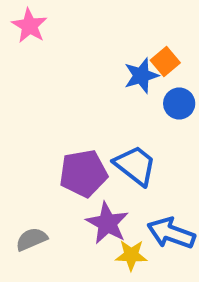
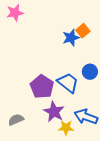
pink star: (30, 26) -> (15, 13), turned 30
blue circle: (179, 103) -> (90, 72), moved
purple pentagon: (83, 173) -> (42, 87), turned -30

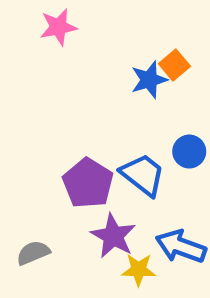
pink star: (15, 13) -> (58, 27), moved

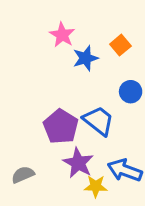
pink star: (58, 27) -> (62, 35), moved, turned -30
blue star: (149, 80) -> (85, 58), moved
blue circle: (189, 152) -> (131, 92), moved

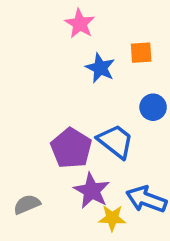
pink star: (62, 35) -> (80, 24), moved
orange square: (120, 45) -> (141, 53), turned 36
blue star: (85, 58) -> (100, 68), turned -30

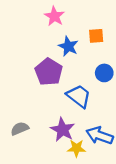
purple pentagon: (71, 148) -> (49, 72), moved
gray semicircle: (27, 204) -> (20, 129), moved

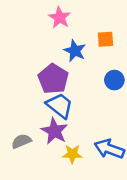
blue trapezoid: (79, 96) -> (60, 106), moved
purple star: (63, 130) -> (54, 131), moved
yellow star: (76, 148) -> (72, 154), moved

